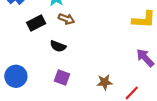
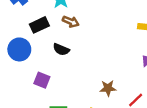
blue circle: (16, 76) -> (19, 49), moved
purple square: (62, 78) -> (42, 80), moved

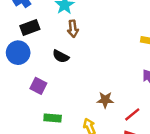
brown arrow: (71, 22) -> (73, 29), turned 56
black rectangle: (39, 25) -> (30, 27), moved

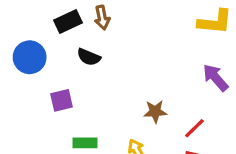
black rectangle: (30, 27) -> (68, 22), moved
purple square: (38, 86) -> (62, 100), turned -35

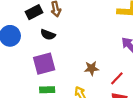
purple square: (62, 100) -> (44, 64), moved, size x1.5

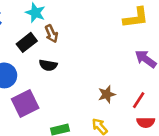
purple square: (44, 64) -> (25, 104), moved

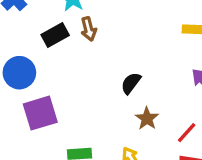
black semicircle: (48, 65) -> (131, 83), moved, turned 108
brown star: (107, 94) -> (147, 118), turned -30

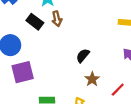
black rectangle: (55, 35) -> (35, 22), turned 63

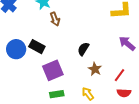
black rectangle: (35, 22) -> (37, 47), moved
purple square: (23, 72) -> (53, 70), moved

